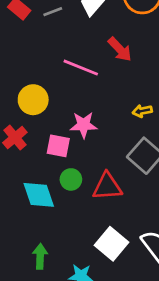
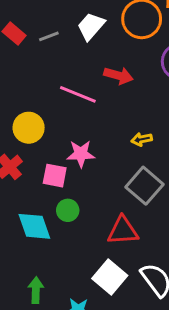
red arrow: (120, 49) -> (118, 76), turned -32
red triangle: (107, 186) -> (123, 231), moved

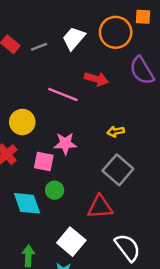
white square: (110, 277) -> (71, 242), moved

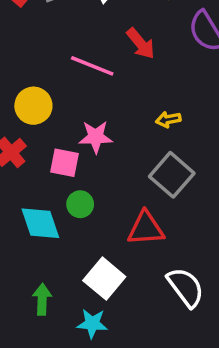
red arrow: (96, 79) -> (141, 43), turned 35

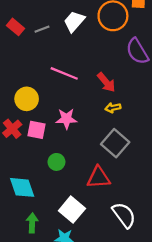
red arrow: (141, 43) -> (106, 82), moved
pink square: (65, 163) -> (37, 130), moved
cyan diamond: (40, 223) -> (22, 187), moved

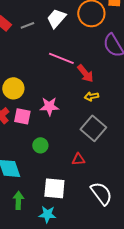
pink line: (64, 73) -> (61, 58), moved
red triangle: (99, 177) -> (78, 159), size x0.6
white square: (72, 210) -> (54, 188), turned -35

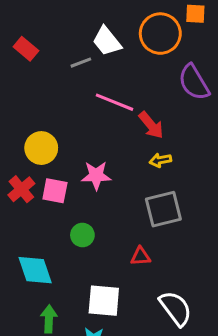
white trapezoid: (56, 18) -> (107, 41), turned -80
gray line: (27, 25) -> (81, 63), moved
gray square: (93, 128) -> (163, 209), turned 35

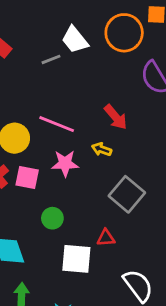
pink line: (114, 102) -> (57, 124), moved
yellow arrow: (160, 160) -> (102, 149), moved, turned 30
gray square: (163, 209) -> (127, 194), turned -36
white square: (104, 301) -> (76, 259), moved

